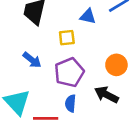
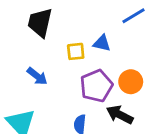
blue triangle: (88, 16) -> (102, 43), moved
purple pentagon: (69, 72) -> (96, 86), moved

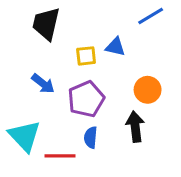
purple pentagon: (96, 86) -> (86, 99), moved
black arrow: (120, 115) -> (135, 127), turned 56

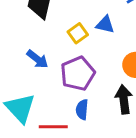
yellow square: (86, 56) -> (78, 33), turned -30

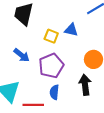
yellow square: (78, 33) -> (51, 36), turned -32

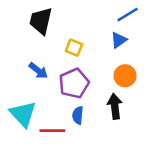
blue triangle: (71, 30) -> (119, 40), moved, turned -48

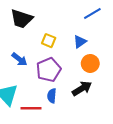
black trapezoid: (41, 21) -> (22, 19), turned -85
blue triangle: (119, 40) -> (80, 42), moved
black arrow: (115, 106) -> (82, 88), turned 66

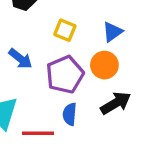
orange circle: (90, 63) -> (104, 65), moved

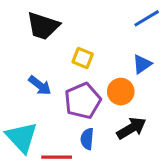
blue triangle: (112, 32) -> (142, 64), moved

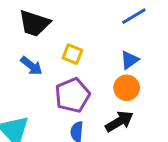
blue arrow: (40, 85) -> (31, 66), moved
orange circle: (121, 92) -> (127, 88), moved

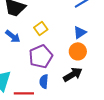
yellow square: (72, 54) -> (41, 28), turned 32

